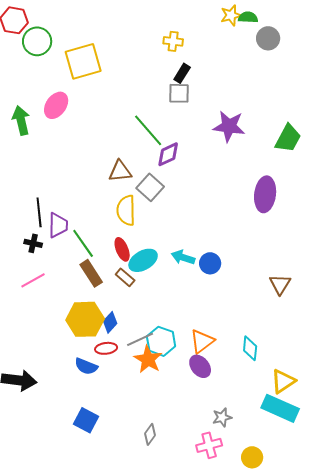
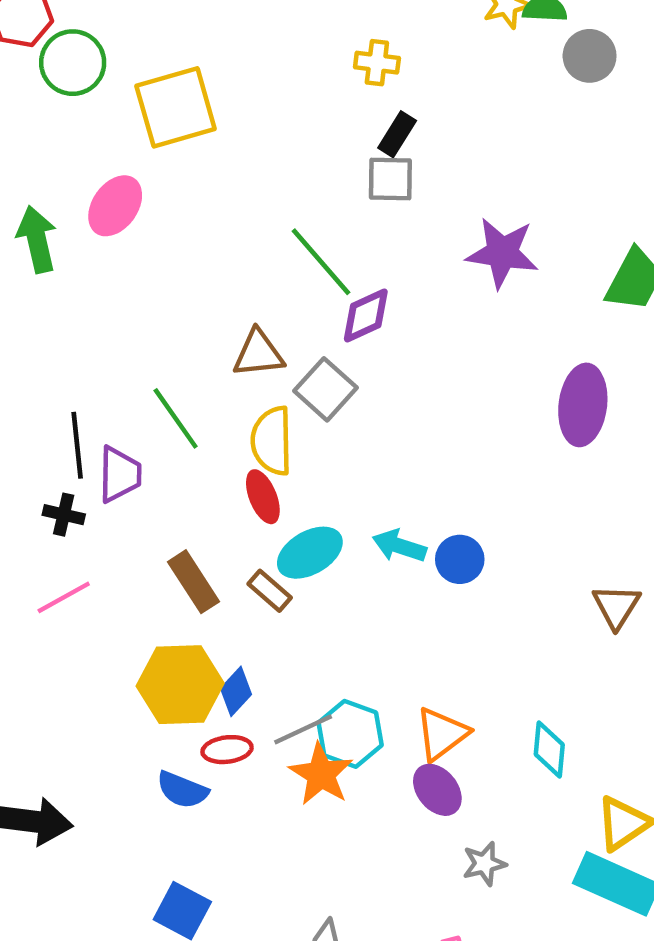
green line: (83, 243) -> (176, 418), moved
red ellipse: (122, 249) -> (263, 497), moved
gray star: (222, 417) -> (484, 864), moved

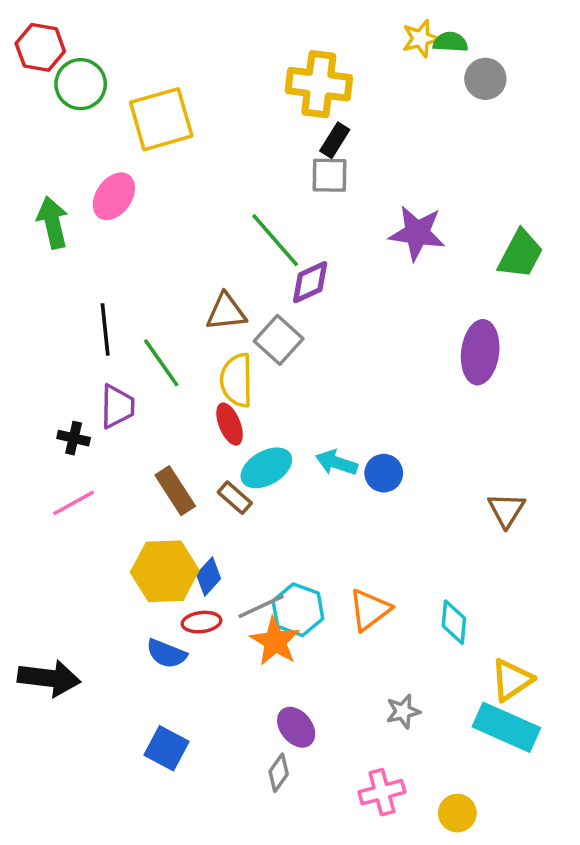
yellow cross: (377, 63) -> (319, 84), size x1.8
black line: (77, 445) -> (105, 329), moved
purple ellipse: (437, 790) -> (296, 727), moved

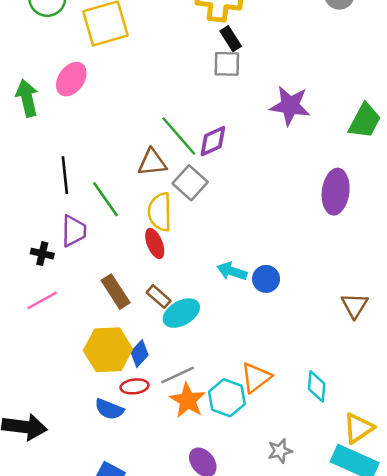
black rectangle: (335, 140) -> (231, 39), turned -65
green line: (275, 240) -> (179, 136), moved
cyan ellipse: (266, 468) -> (181, 313), moved
cyan hexagon: (298, 610) -> (227, 398), moved

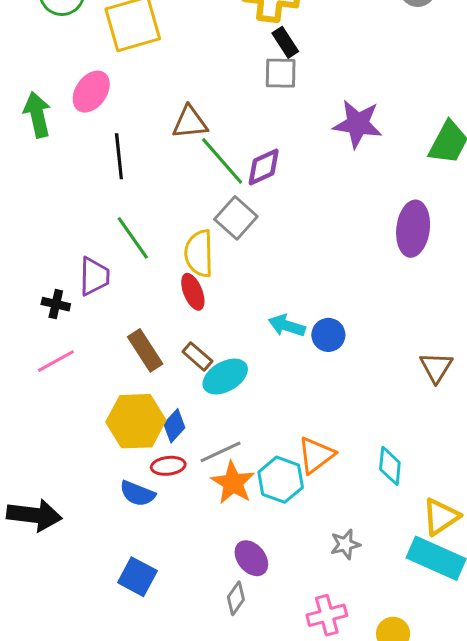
brown triangle: (152, 163) -> (190, 122), moved
black line: (65, 175) -> (119, 156), moved

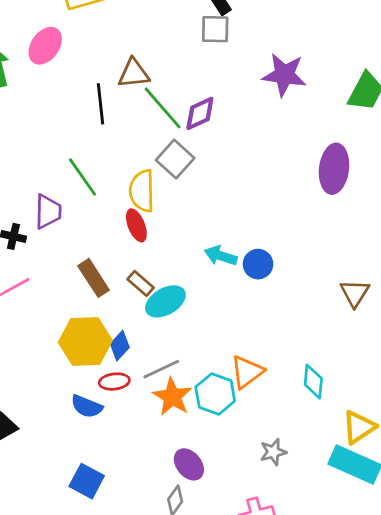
black line: (119, 156) -> (100, 104), moved

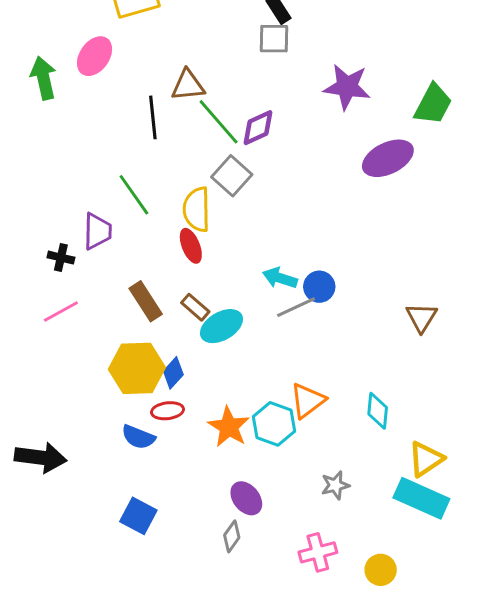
purple ellipse: (334, 169) -> (388, 158), moved, turned 57
gray line: (161, 369) -> (296, 307), moved

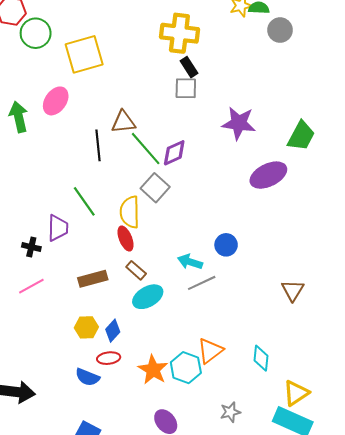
blue circle: (319, 287) -> (226, 245), moved
brown rectangle: (146, 301) -> (93, 279), turned -72
brown rectangle: (195, 307) -> (136, 270), moved
yellow hexagon: (137, 368) -> (86, 327), size x0.6

